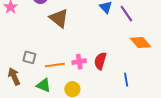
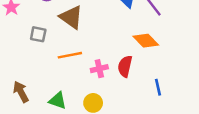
orange diamond: (141, 42) -> (146, 41), moved
gray square: (29, 57) -> (38, 34), moved
orange line: (55, 65) -> (70, 55), moved

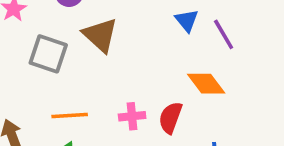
gray square: (38, 34) -> (48, 54), size x1.5
orange line: (70, 55) -> (70, 116), moved

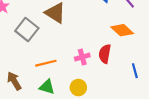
gray square: (48, 54) -> (27, 29), turned 30

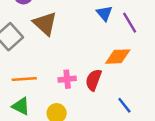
orange diamond: (122, 30) -> (118, 57), turned -55
blue line: (135, 71) -> (124, 105), turned -32

